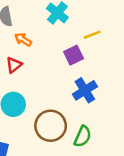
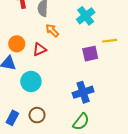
blue cross: (85, 90) -> (83, 92), moved
brown circle: (51, 126) -> (37, 115), moved, size x0.6

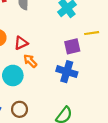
orange arrow: (52, 30) -> (30, 61), moved
blue cross: (83, 92) -> (67, 72), moved, turned 36

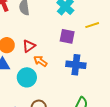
purple square: (72, 46) -> (67, 36), moved, turned 35

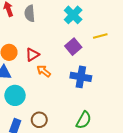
purple square: (67, 36) -> (73, 47), turned 35
cyan circle: (27, 77) -> (15, 95), moved

